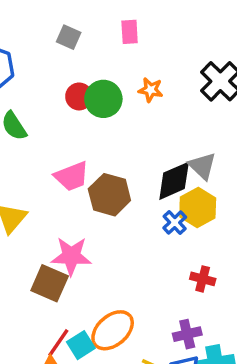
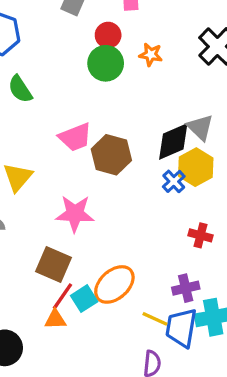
red circle: (79, 96) -> (108, 35), moved
brown square: (50, 283) -> (53, 264), moved

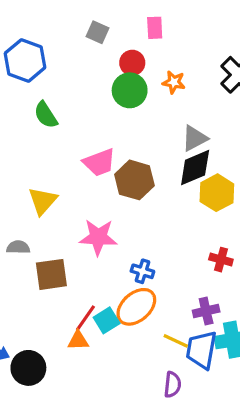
gray triangle: (200, 127) -> (195, 138), moved, turned 48
blue cross: (174, 181) -> (142, 271), moved, turned -30
brown square: (53, 264) -> (51, 274), moved, turned -32

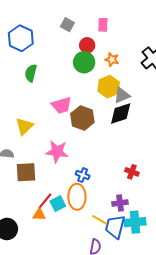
green semicircle: (46, 115) -> (31, 73), turned 42
yellow hexagon: (217, 193) -> (109, 87), moved
orange ellipse: (136, 307) -> (77, 197), turned -55

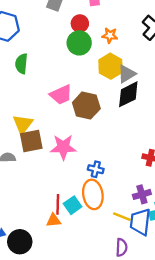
brown square: (26, 172) -> (31, 141), moved
red line: (45, 201) -> (58, 204), turned -30

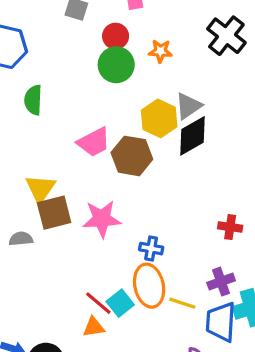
yellow hexagon: (110, 66) -> (159, 118), moved
red line: (58, 204) -> (98, 303), turned -48
yellow line: (122, 217) -> (182, 303), moved

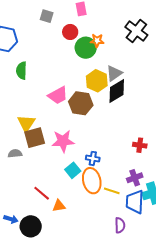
green circle: (116, 65) -> (86, 48), moved
red line: (98, 303) -> (42, 193), moved
cyan square: (120, 303) -> (73, 170), moved

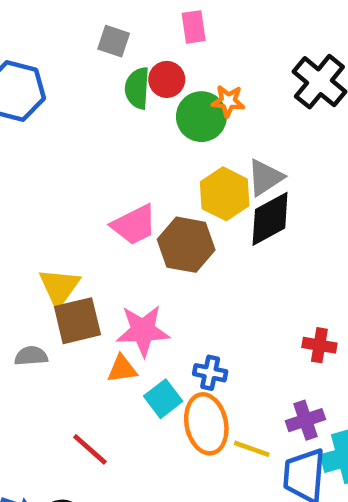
green semicircle: (21, 71) -> (137, 88), moved
orange triangle: (59, 206) -> (122, 369), moved

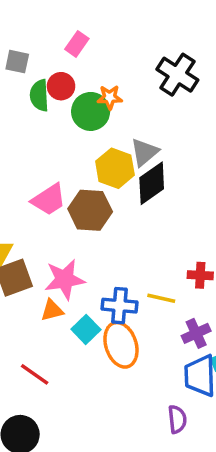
pink rectangle: (194, 27) -> (77, 44), turned 50
blue cross: (210, 373) -> (119, 306), size x1.4
yellow line: (252, 449) -> (161, 298), moved

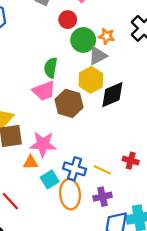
green semicircle: (39, 95) -> (51, 68), moved
orange star: (110, 97) -> (107, 36), moved
gray triangle: (144, 152) -> (98, 56), moved
purple cross: (196, 333) -> (102, 197), moved

